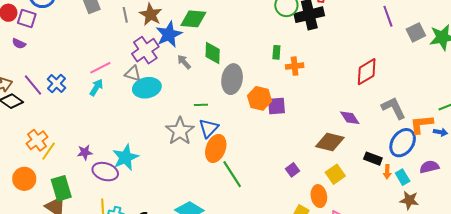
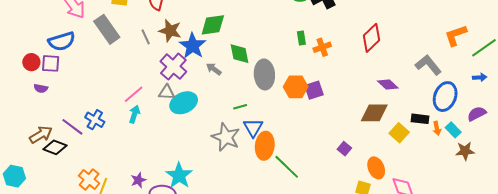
purple semicircle: (19, 44) -> (41, 88), moved
red diamond: (367, 72) -> (372, 38), moved
orange L-shape: (421, 124) -> (456, 35), moved
yellow square: (335, 174) -> (399, 133), moved

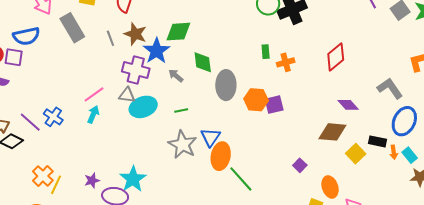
purple cross: (173, 67) -> (136, 70), turned -32
green line: (240, 107) -> (181, 111), moved

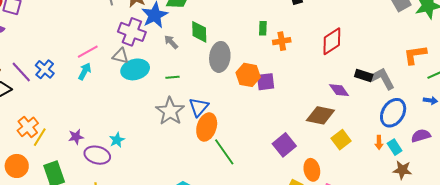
black rectangle: (378, 141) -> (364, 76), moved
purple square: (300, 165) -> (284, 145), size x1.6
cyan star: (133, 179) -> (117, 140), size x0.6

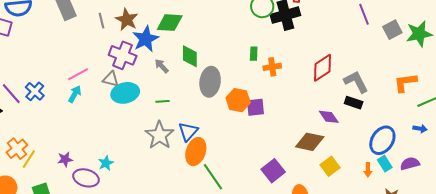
gray L-shape: (382, 79) -> (356, 82), moved
cyan rectangle: (395, 147) -> (385, 164), moved

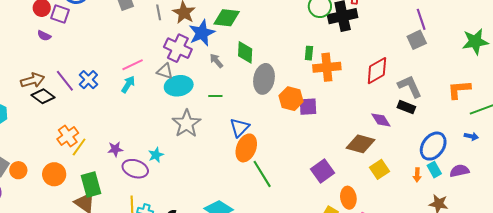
gray square: (392, 30) -> (417, 40), moved
orange cross: (272, 67) -> (327, 67), size x1.5
gray star: (159, 135) -> (186, 124), moved

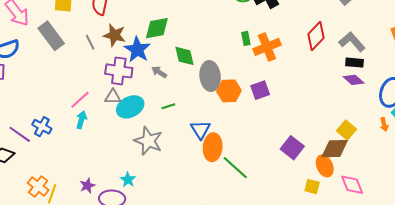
orange hexagon: (291, 99) -> (229, 91), moved
purple diamond: (381, 120) -> (354, 80), moved
brown diamond: (361, 144) -> (335, 149), moved

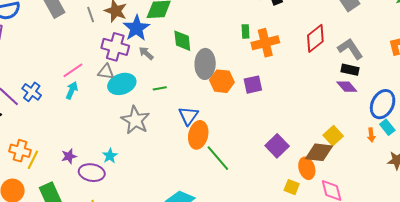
gray arrow: (159, 72) -> (146, 53), moved
orange cross: (38, 186) -> (20, 151), turned -30

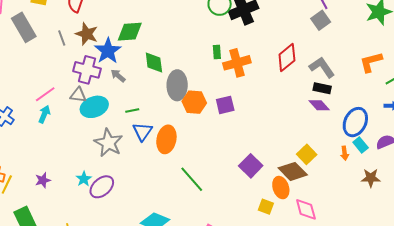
blue triangle: (188, 116) -> (142, 132), moved
orange ellipse: (198, 135) -> (166, 139), moved
brown diamond: (319, 152) -> (293, 171), turned 40
purple ellipse: (92, 173) -> (102, 187), moved, turned -50

